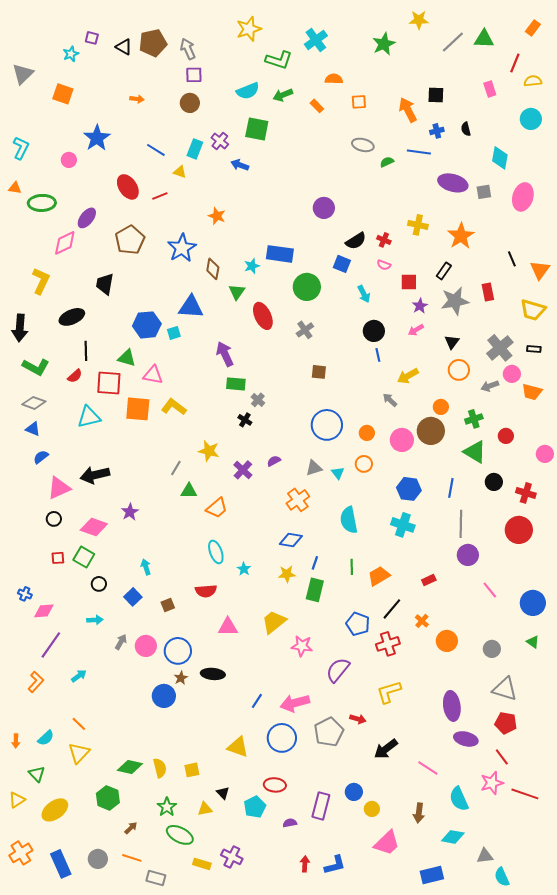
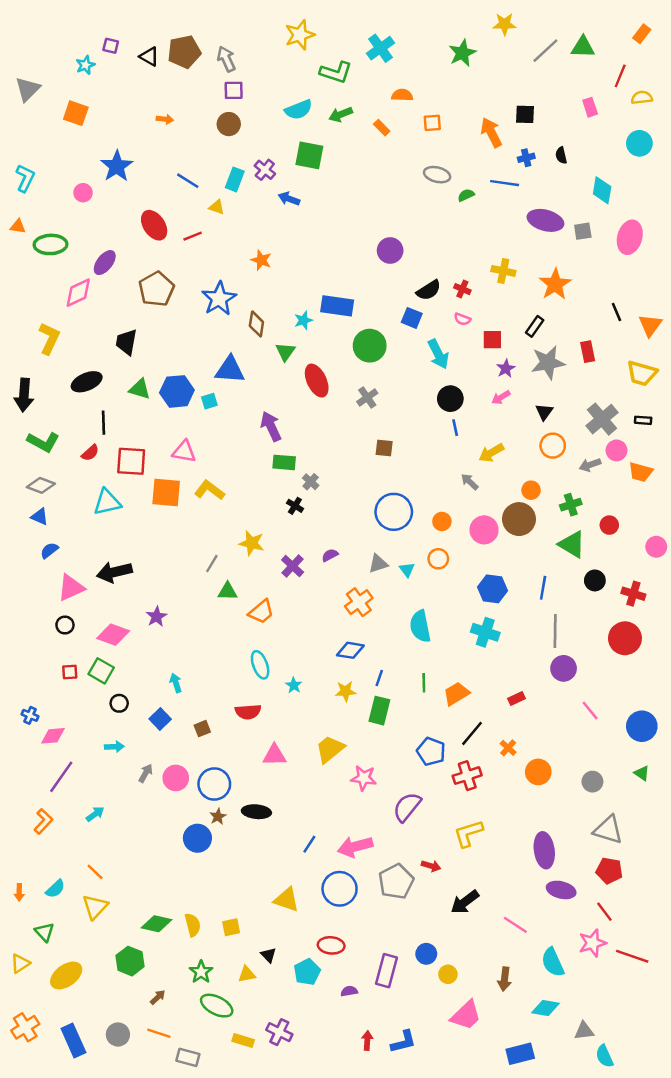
cyan arrow: (364, 294) -> (438, 354), size x1.4
green triangle: (127, 358) -> (140, 389), moved

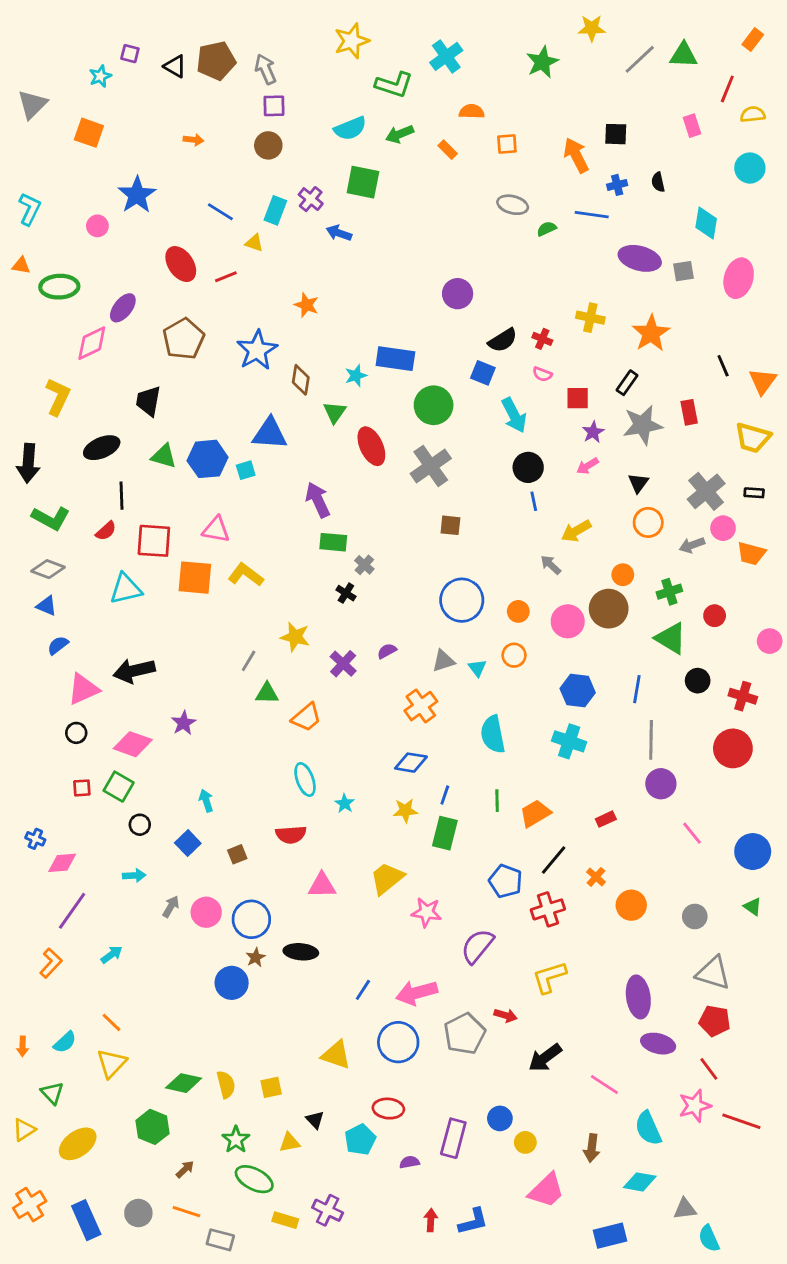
gray cross: (367, 397) -> (431, 466), size x1.6

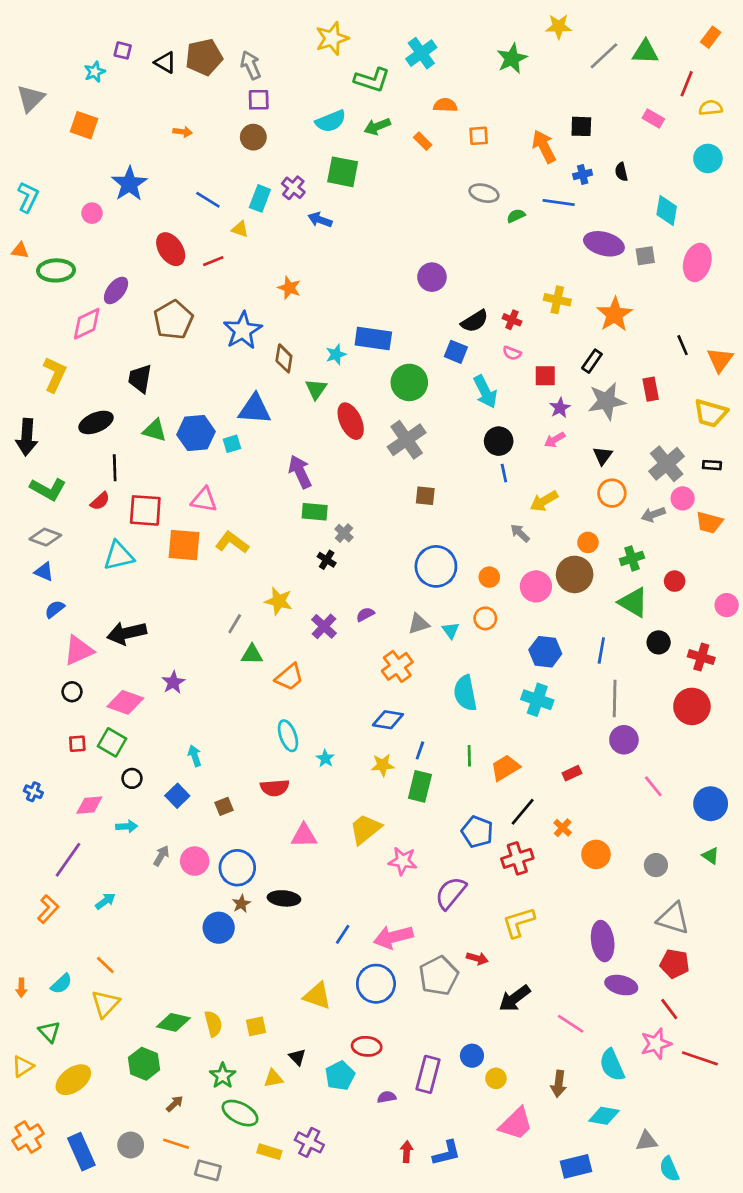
pink rectangle: (692, 126) -> (653, 118), turned -42
pink diamond: (62, 863) -> (89, 805), moved

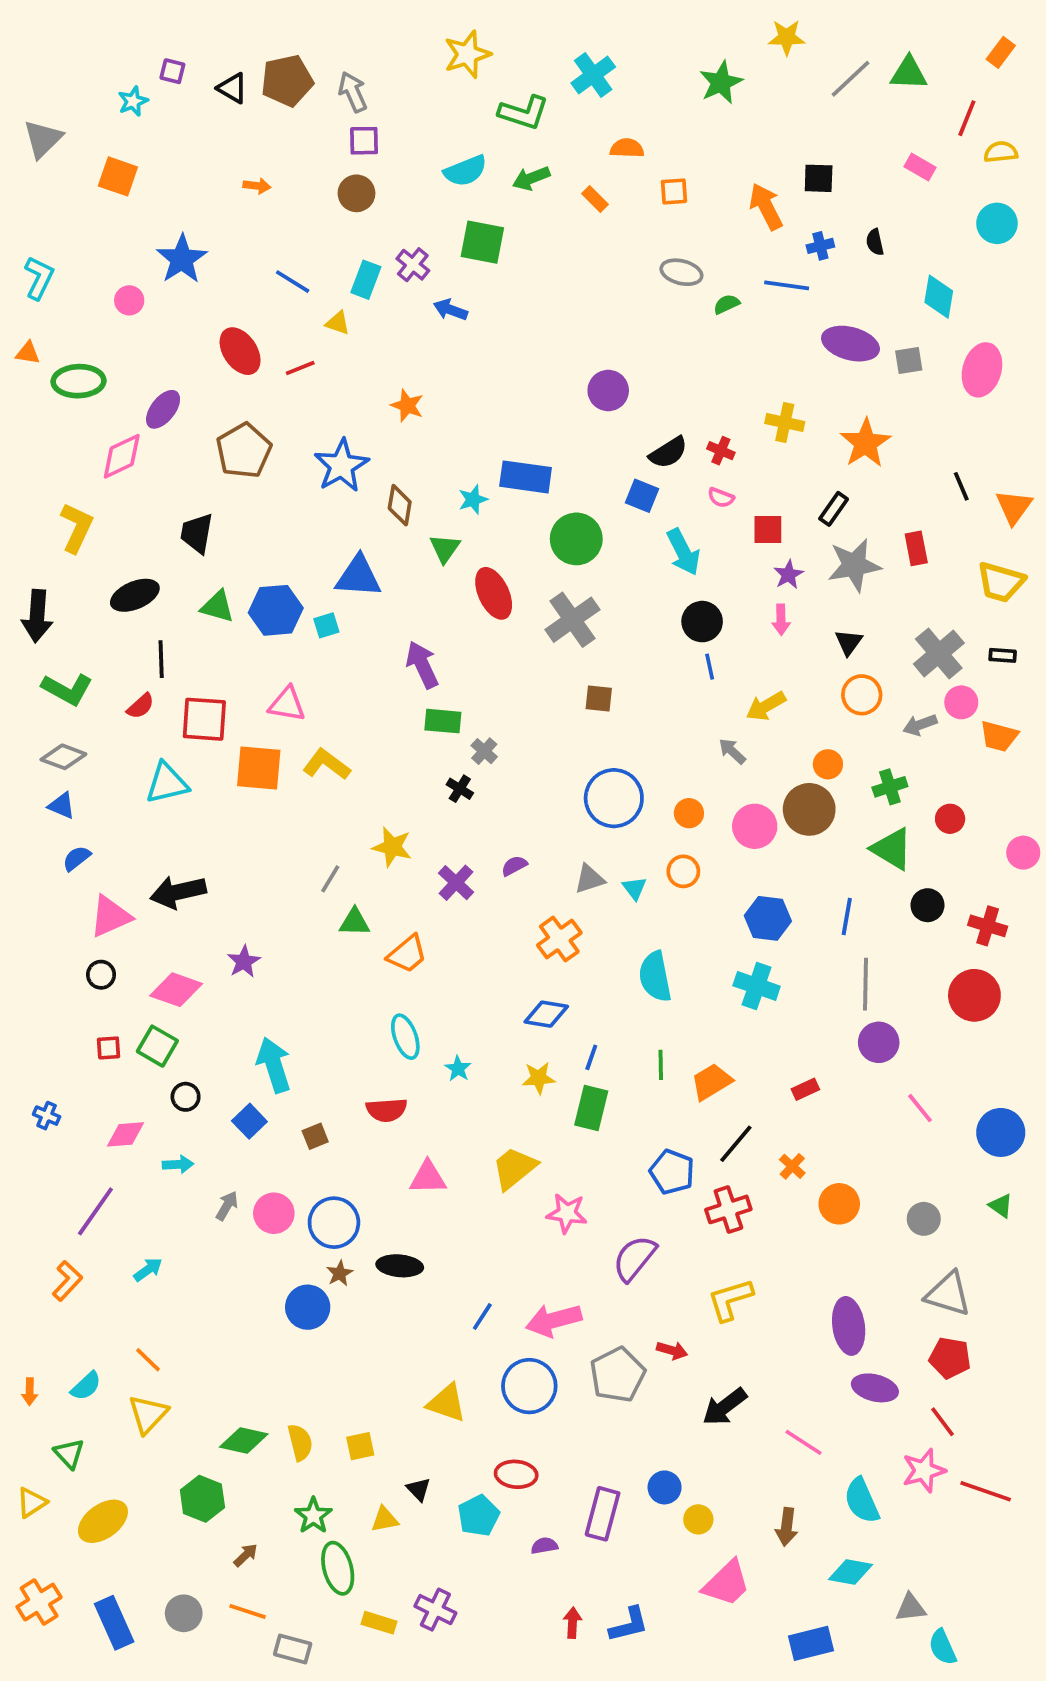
pink arrow: (555, 440) -> (781, 620), turned -60
cyan arrow: (195, 756) -> (274, 1065), size x1.8
green ellipse: (240, 1113) -> (338, 1568), turned 48

